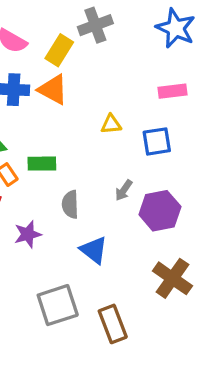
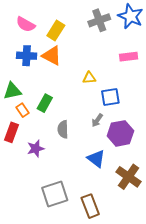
gray cross: (95, 25) -> (99, 20), moved
blue square: (157, 141) -> (110, 97), moved
green rectangle: (42, 164) -> (45, 103), turned -60
blue triangle: (94, 250) -> (96, 159), moved

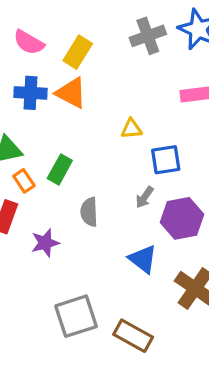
brown rectangle: (90, 206) -> (133, 336), turned -40

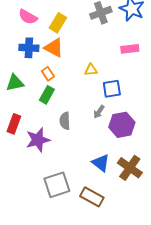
orange rectangle: (24, 181) -> (48, 74), moved
purple star: (45, 243) -> (38, 140), size x1.4
blue triangle: (143, 259) -> (101, 163), moved

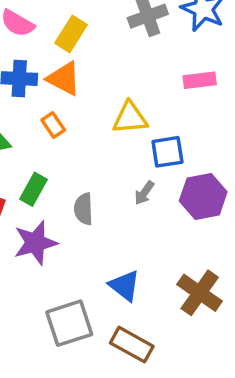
yellow triangle: (91, 70) -> (130, 118), size x1.5
green rectangle: (47, 95) -> (34, 189), moved
purple hexagon: (122, 125) -> (203, 196), moved
blue triangle: (101, 163) -> (125, 286), moved

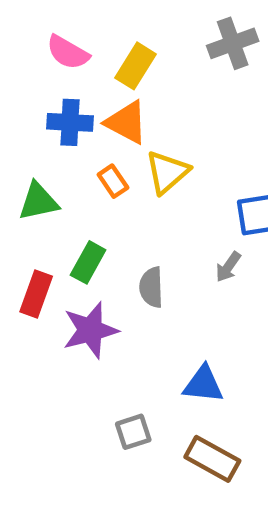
yellow triangle: (130, 118) -> (167, 172), moved, turned -36
blue triangle: (125, 286) -> (203, 384), turned -32
gray square: (69, 323) -> (133, 432), size x0.6

